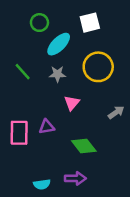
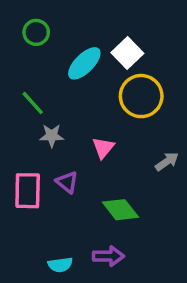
green circle: (39, 23) -> (36, 32), moved
white square: (90, 23) -> (127, 53), moved, turned -30
gray star: (57, 74) -> (52, 136), moved
purple triangle: (47, 127) -> (67, 182), turned 49

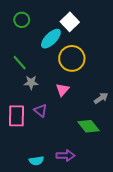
white square: (127, 53) -> (70, 22), moved
yellow circle: (141, 96) -> (72, 58), moved
green diamond: (120, 210) -> (89, 126), moved

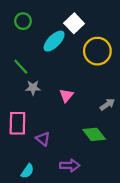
yellow circle: (72, 58) -> (97, 51), moved
purple triangle: (41, 111) -> (43, 139), moved
cyan semicircle: (36, 161) -> (27, 171), moved, turned -48

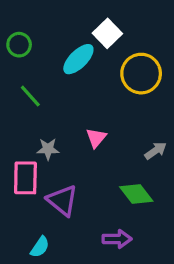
green circle: (23, 21) -> (19, 45), moved
gray star: (33, 88) -> (48, 149), moved
purple triangle: (43, 139) -> (62, 200), size x1.5
purple arrow: (70, 165) -> (117, 239), moved

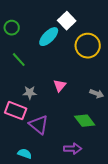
gray arrow: (156, 151) -> (97, 94), turned 56
pink rectangle: (25, 178) -> (16, 111), turned -70
cyan semicircle: (40, 247) -> (25, 154), turned -104

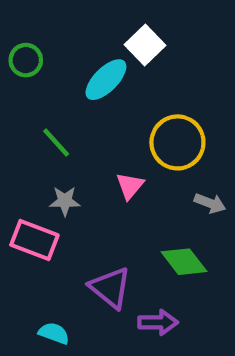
yellow circle: (88, 46) -> (177, 142), moved
green line: (19, 60) -> (56, 142), moved
purple triangle: (39, 125) -> (110, 288), moved

